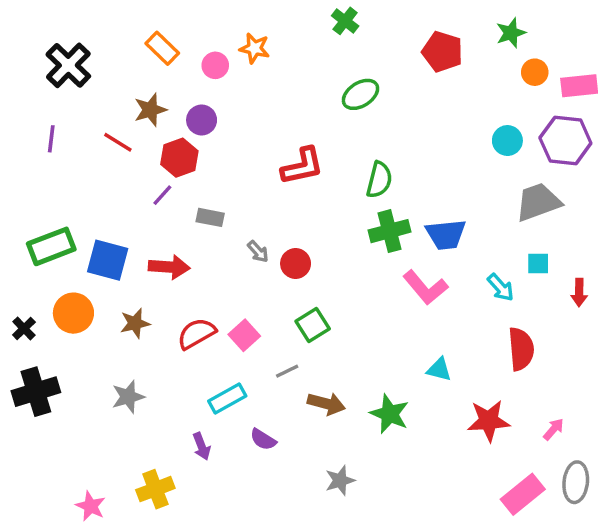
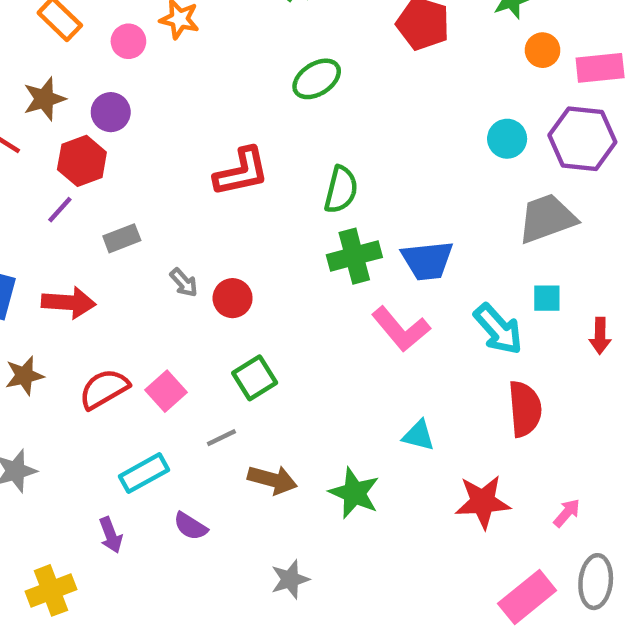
gray rectangle: (210, 217) -> (122, 238), turned -32
cyan arrow: (501, 287) -> (498, 329), size x1.4

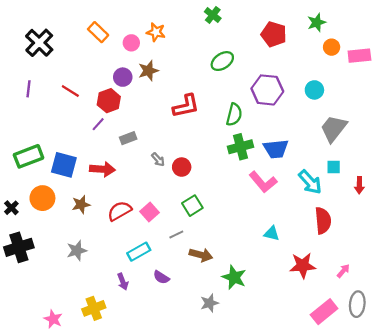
brown star: (44, 99) -> (148, 71), moved
purple hexagon: (582, 139) -> (267, 90), moved
gray trapezoid: (547, 218) -> (334, 128), turned -32
green star: (354, 493) -> (234, 277), moved

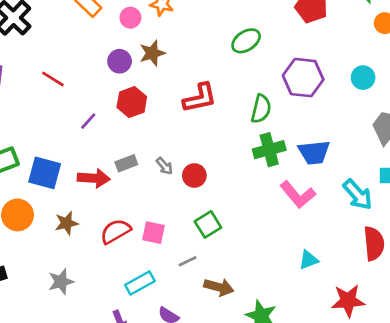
red hexagon: (109, 101) -> (132, 102), moved
gray rectangle: (128, 138) -> (126, 163), moved
pink square: (150, 212) -> (154, 233), turned -36
cyan triangle: (272, 233) -> (309, 260), turned -35

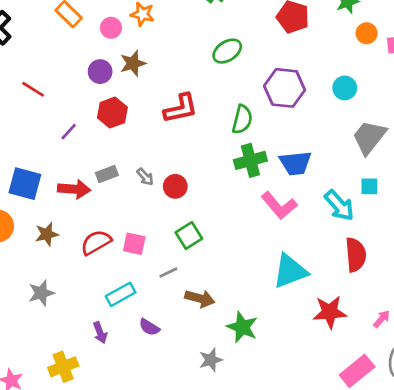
cyan triangle: (309, 260) -> (290, 271), size x1.8

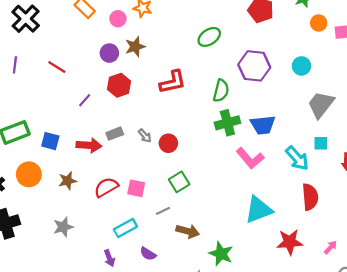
blue square: (25, 184) -> (50, 141), size x0.7

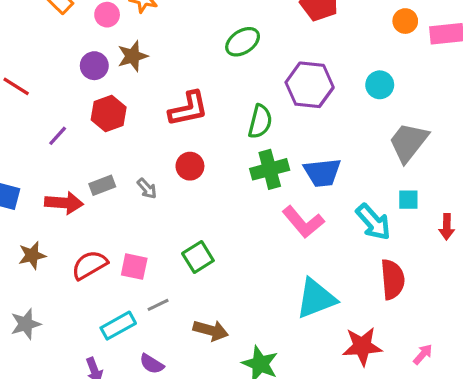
red circle: (168, 143) -> (190, 166), moved
gray line: (163, 211) -> (158, 305), moved

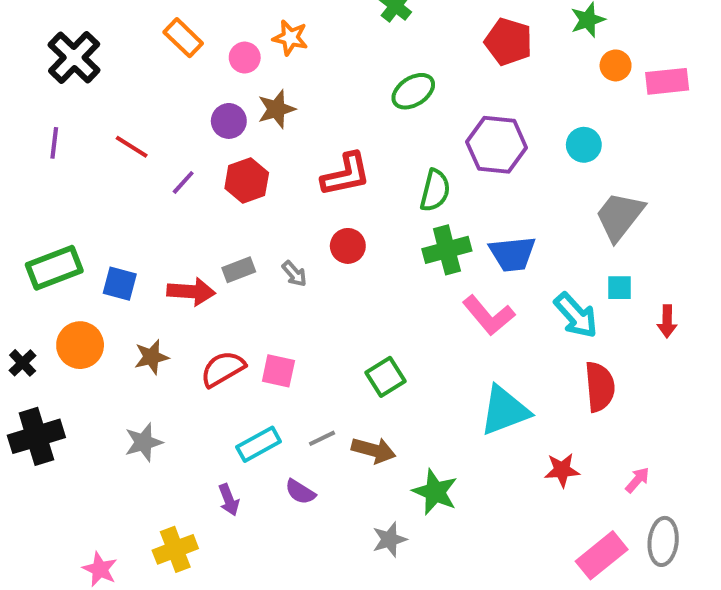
purple line: (58, 136) -> (183, 182), moved
green square: (198, 257) -> (385, 377), moved
gray line: (158, 305) -> (322, 438), moved
red star: (362, 346) -> (562, 470), size x0.7

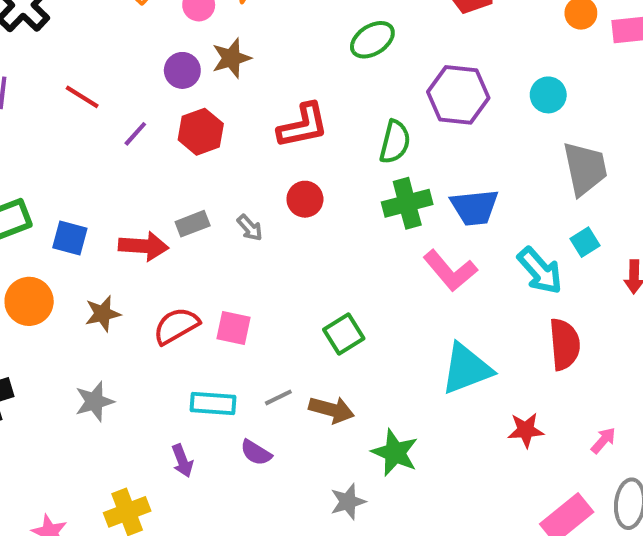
gray trapezoid: (620, 216) -> (585, 169), turned 130
cyan square: (620, 288) -> (585, 242), turned -32
cyan rectangle: (259, 444) -> (213, 404), turned 33

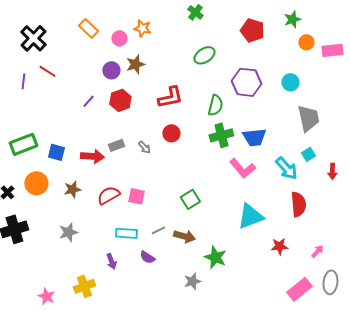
red line: (82, 97) -> (47, 71), moved

